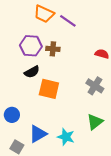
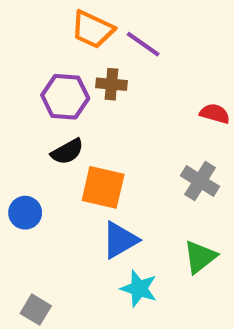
brown cross: (53, 49) -> (112, 84), moved
blue circle: (12, 115) -> (25, 213), moved
blue triangle: (38, 134) -> (120, 240), moved

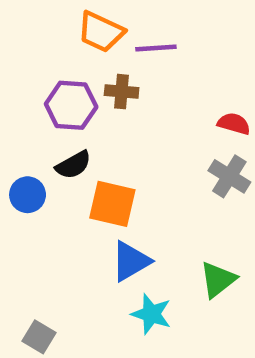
purple line: (143, 44) -> (156, 48), turned -39
gray cross: (200, 181) -> (229, 176), moved
blue circle: (25, 213) -> (28, 195), moved

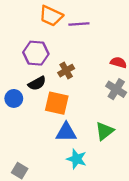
brown cross: (122, 92) -> (66, 71), moved, turned -35
blue triangle: (131, 261) -> (66, 132), turned 30
green triangle: (218, 280) -> (105, 131), moved

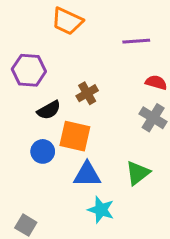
purple line: (79, 24) -> (136, 41), moved
purple hexagon: (36, 53) -> (29, 70), moved
blue circle: (14, 98) -> (43, 151), moved

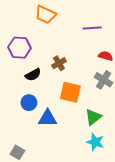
orange square: (75, 136) -> (70, 92), moved
blue triangle: (87, 174) -> (48, 118), moved
cyan star: (101, 210) -> (95, 142), moved

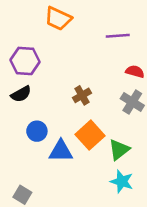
brown cross: (59, 63) -> (82, 95), moved
black semicircle: (33, 75) -> (21, 94), moved
orange square: (70, 92) -> (90, 135), moved, turned 35

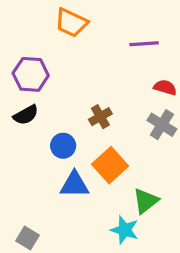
blue circle: (37, 131) -> (63, 146), moved
green triangle: (119, 150) -> (146, 201), moved
cyan star: (122, 181) -> (125, 230), moved

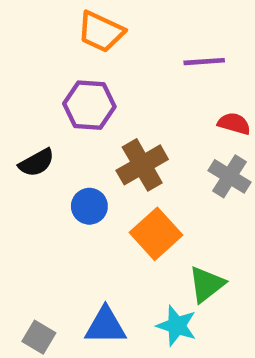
purple hexagon: (31, 74) -> (89, 105), moved
brown cross: (100, 117) -> (142, 165), size x1.5
blue triangle: (74, 185) -> (105, 326), moved

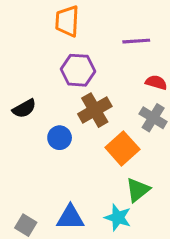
orange trapezoid: (101, 32) -> (67, 21), turned 68
purple hexagon: (89, 105) -> (78, 70), moved
orange square: (156, 234) -> (122, 148), moved

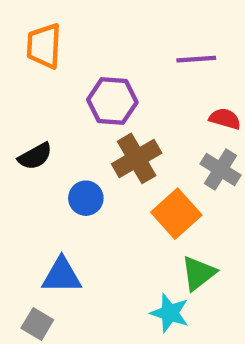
orange trapezoid: (67, 21) -> (44, 46), moved
blue triangle: (70, 217) -> (62, 275), moved

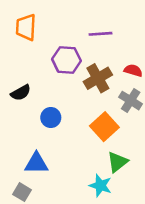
purple line: (196, 59) -> (100, 34), moved
brown cross: (137, 158) -> (98, 78), moved

